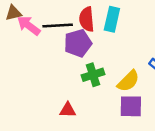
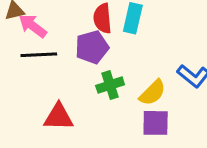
black line: (58, 26) -> (39, 55), moved
red triangle: (68, 110) -> (58, 117), moved, size x1.5

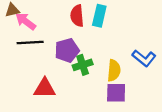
purple pentagon: (92, 47) -> (67, 50), moved
yellow semicircle: (153, 93) -> (114, 70), turned -40

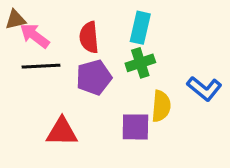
red semicircle: (77, 16) -> (89, 37), moved
green cross: (83, 65) -> (140, 63), moved
purple square: (116, 93) -> (135, 127), moved

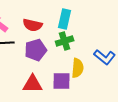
red semicircle: (89, 37) -> (33, 25), turned -72
red triangle: (62, 132) -> (33, 84), moved

